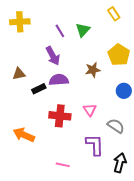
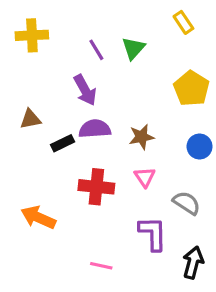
brown star: (93, 70) -> (142, 137), moved

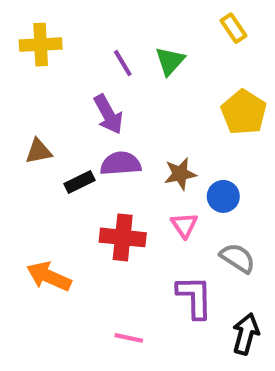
blue circle: (200, 146) -> (223, 196), moved

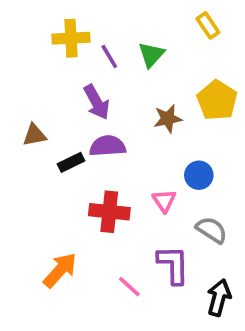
yellow cross: (41, 45) -> (71, 38), moved
brown star: (180, 174) -> (168, 119), moved
orange arrow: (49, 276) -> (60, 270), moved, turned 108
pink line: (129, 338) -> (129, 287), moved, turned 30

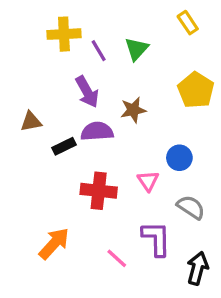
brown star: (168, 119) -> (133, 110), moved

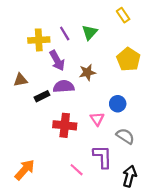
yellow cross: (64, 34) -> (39, 40), moved
orange arrow: (54, 243) -> (25, 170), moved

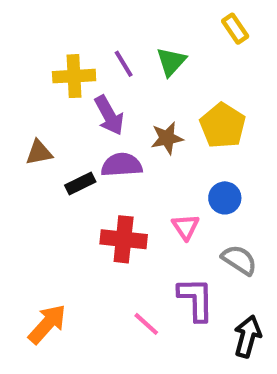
yellow pentagon: (128, 59) -> (223, 126), moved

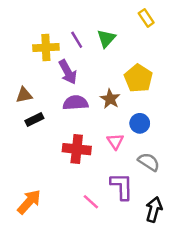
brown star: (167, 138) -> (110, 99), moved, turned -30
black rectangle: (80, 184) -> (34, 119), moved

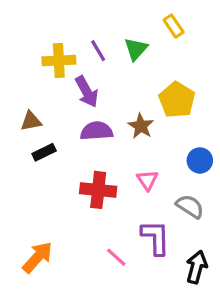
yellow rectangle: (146, 18) -> (174, 26), moved
blue circle: (140, 123) -> (200, 160), moved

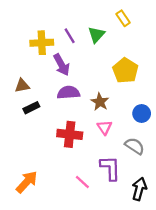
brown star: (141, 126) -> (100, 102), moved

